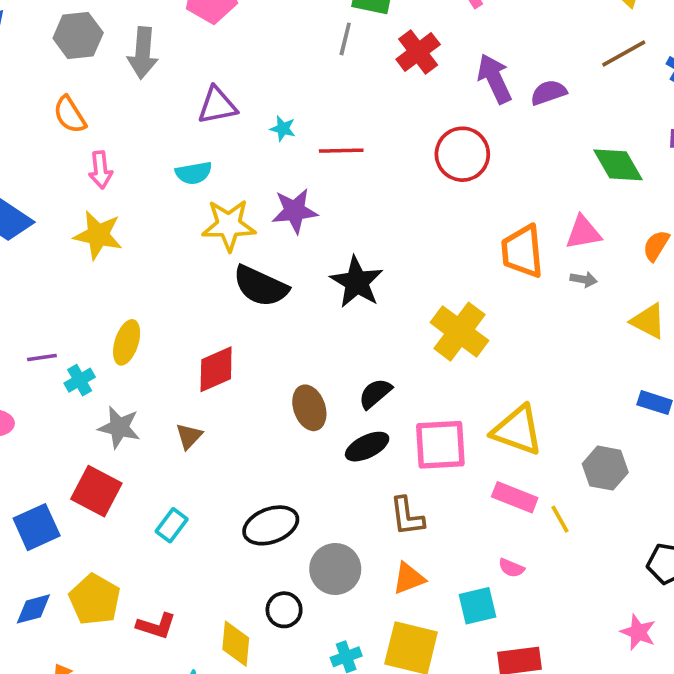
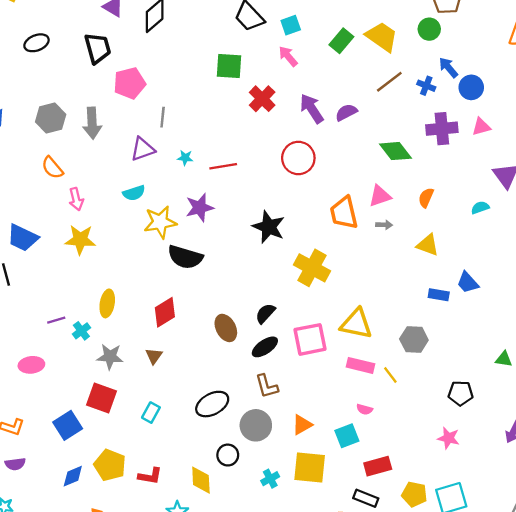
gray line: (345, 39) -> (163, 117), moved
black star: (357, 282) -> (269, 227), moved
brown L-shape: (407, 516) -> (267, 386), moved

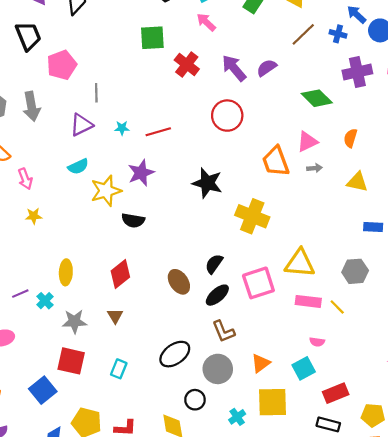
yellow star: (80, 240) -> (34, 216), size x0.6
black semicircle: (185, 257) -> (133, 220), size x0.7

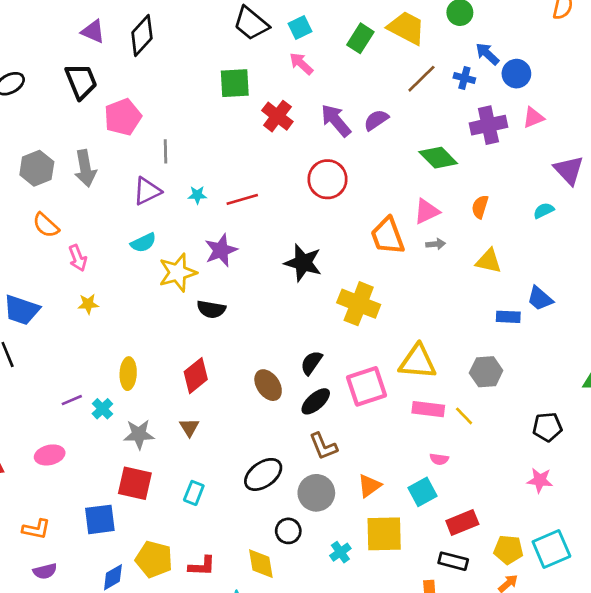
blue square: (43, 390) -> (100, 519), turned 32

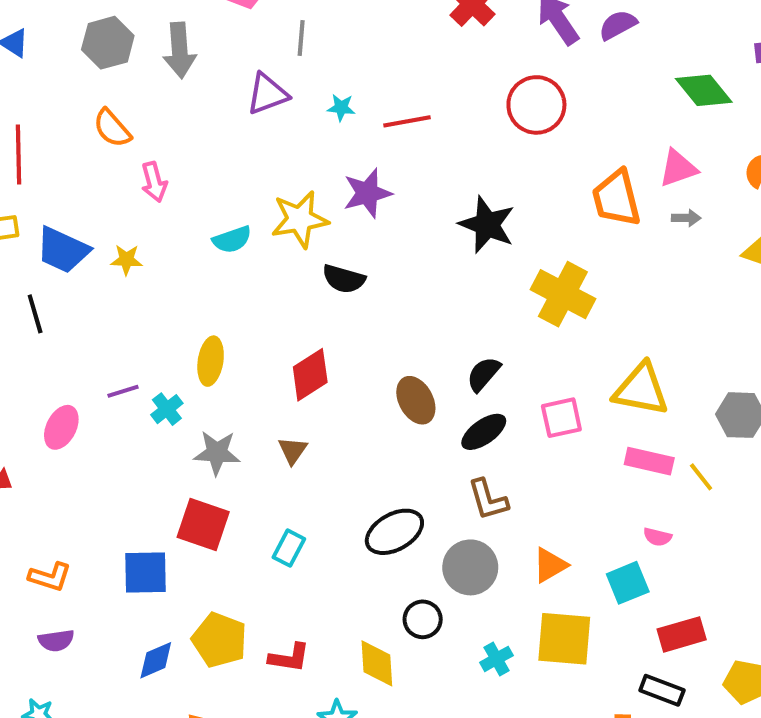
cyan semicircle: (143, 243) -> (232, 239), moved
yellow star: (88, 304) -> (126, 260), moved
pink square: (367, 386) -> (561, 418), size x0.7
pink ellipse: (50, 455) -> (61, 427), moved, turned -56

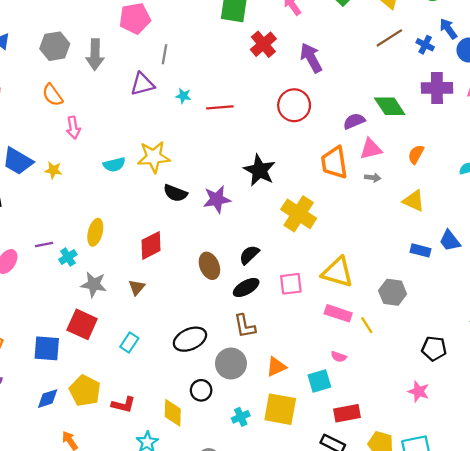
purple semicircle: (618, 25) -> (354, 121), moved
purple star: (367, 193) -> (217, 199), moved

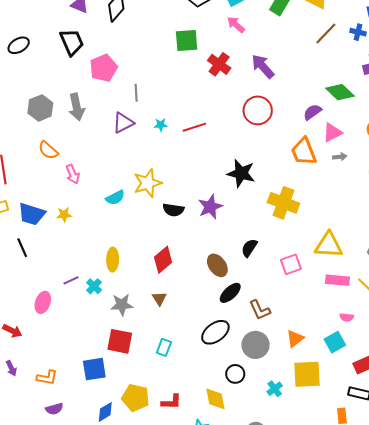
black ellipse: (246, 288) -> (230, 293), moved

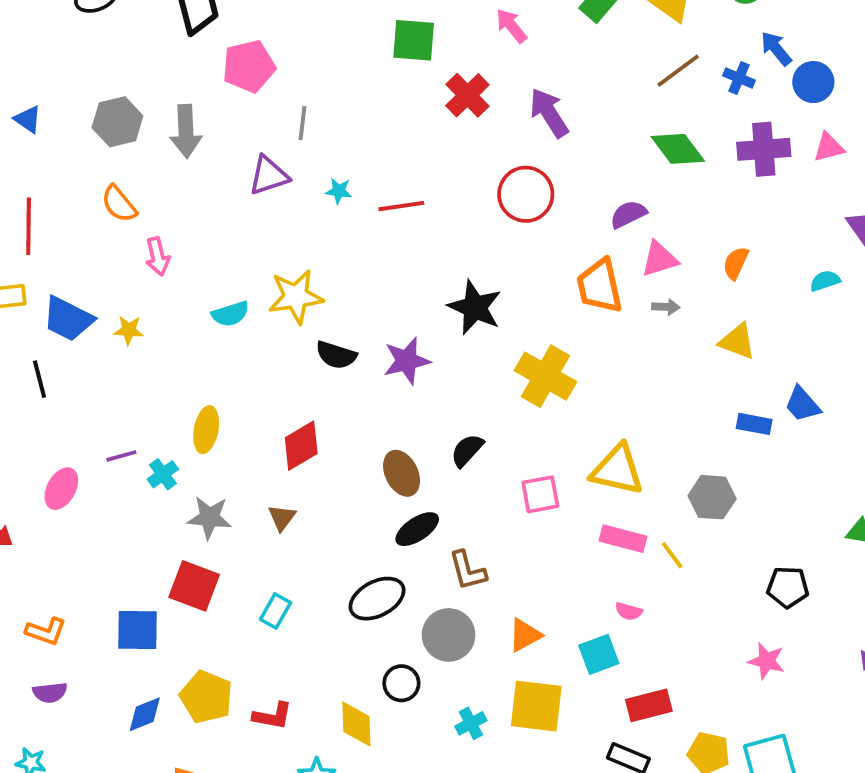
green diamond: (340, 92) -> (678, 149), moved

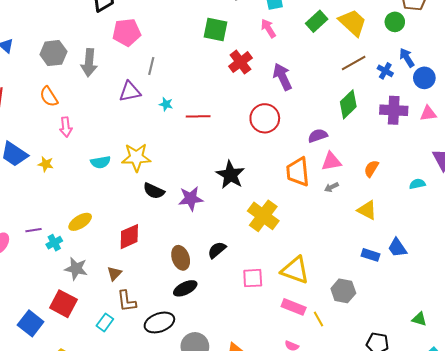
green diamond: (678, 149) -> (348, 104), turned 76
gray arrow: (666, 307) -> (331, 187), turned 144
yellow ellipse: (206, 430) -> (80, 222), turned 40
brown L-shape: (468, 571) -> (127, 301), moved
blue square: (138, 630) -> (31, 323), turned 30

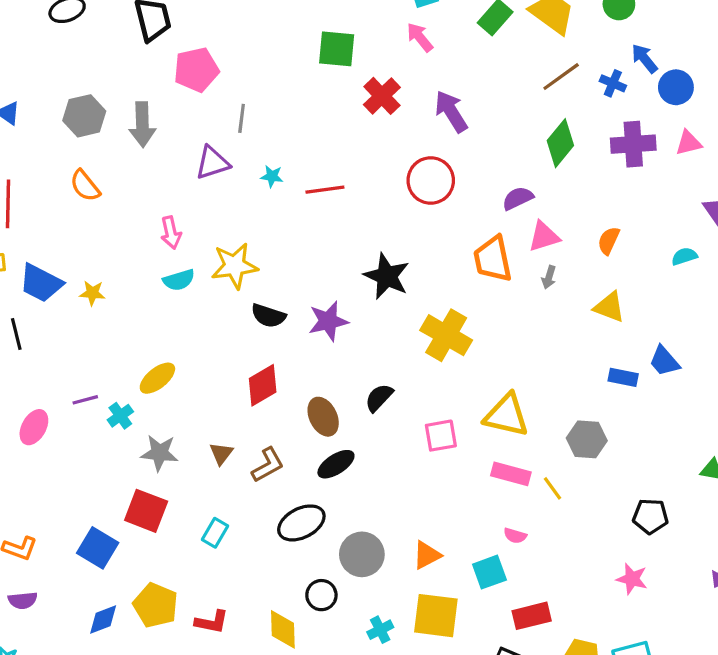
pink arrow: (66, 127) -> (171, 233), moved
gray arrow: (331, 187) -> (549, 277), turned -40
red diamond: (129, 237) -> (263, 385), moved
brown L-shape: (127, 301) -> (268, 465), moved, turned -105

